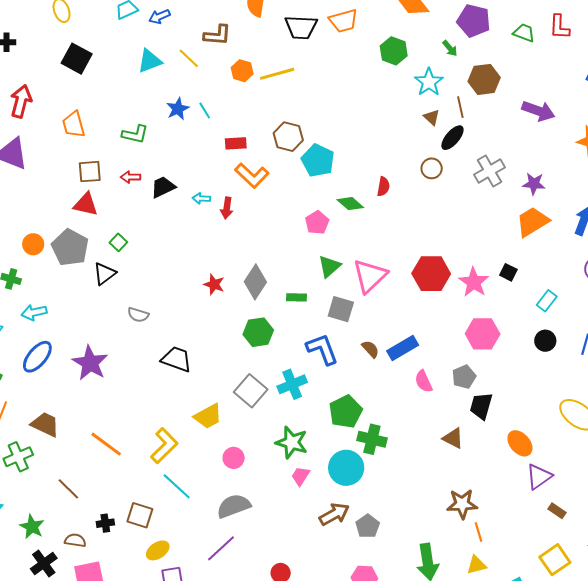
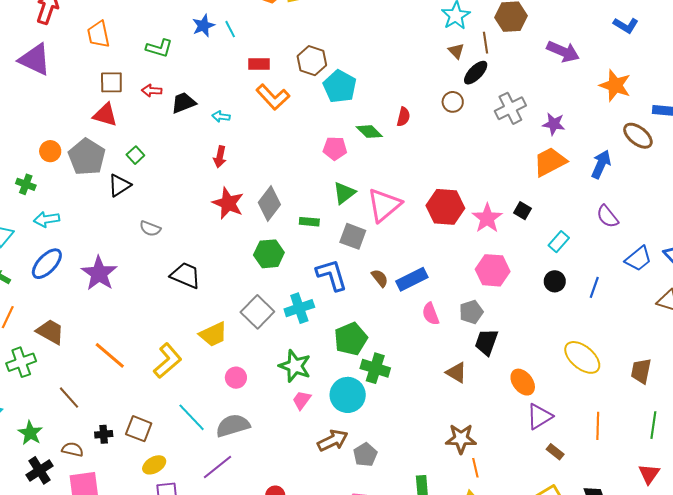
red arrow: (227, 208) -> (220, 157), moved
pink pentagon: (317, 223) -> (335, 148), turned 30
red star: (214, 284) -> (228, 203), size x1.5
cyan line: (177, 486) -> (192, 417), moved

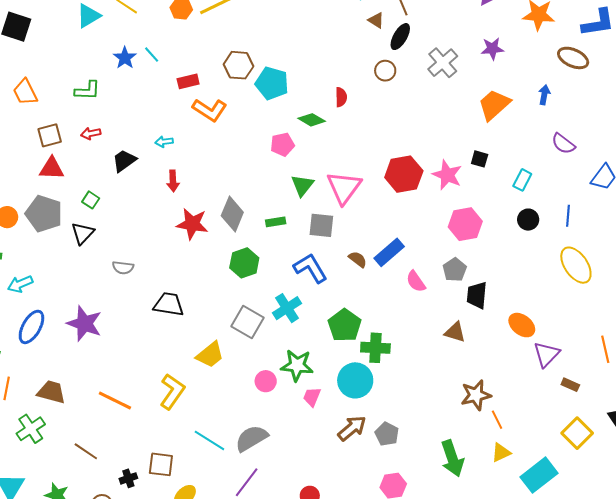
black trapezoid: (183, 103) -> (124, 161), moved
purple star: (554, 124) -> (492, 49), moved
blue arrow: (601, 164) -> (544, 95), size x0.7
yellow ellipse: (582, 357) -> (576, 265), moved, turned 30
pink circle: (236, 378) -> (266, 381), moved

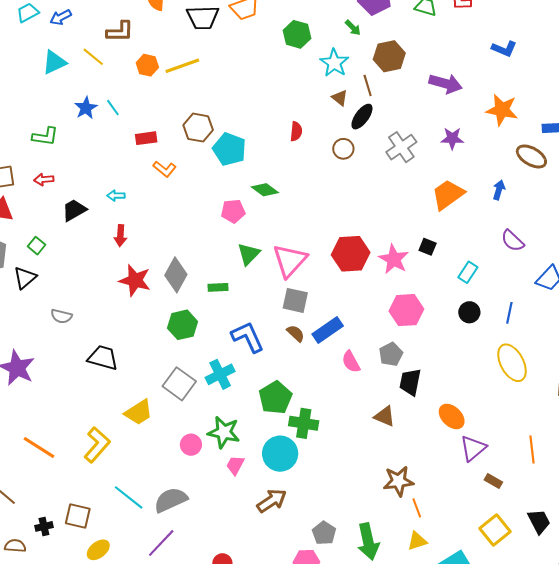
red semicircle: (341, 97) -> (296, 131), moved
orange L-shape: (210, 110) -> (165, 169), size x0.7
gray square: (321, 225) -> (295, 300), moved
gray pentagon: (387, 434) -> (324, 533), moved

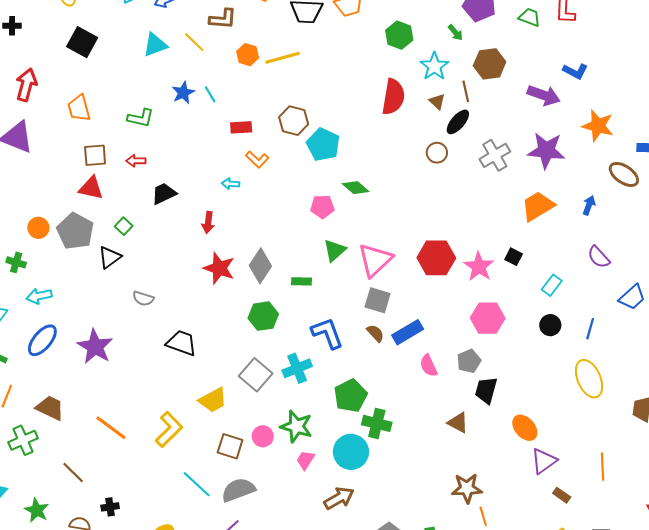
blue L-shape: (504, 49) -> (575, 71), moved
red semicircle: (296, 131) -> (393, 97), moved, size x1.8
purple star: (452, 138) -> (546, 151), size x1.6
cyan arrow: (116, 196) -> (231, 184), moved
brown square: (78, 516) -> (230, 446), moved

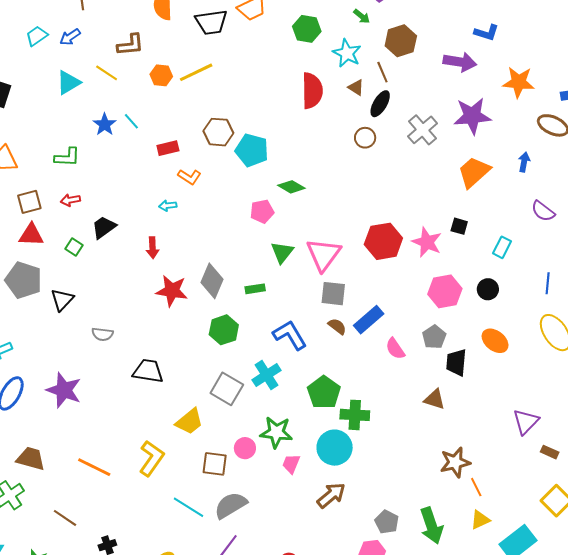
green square: (124, 226) -> (74, 247), moved
black circle: (550, 325) -> (488, 289), moved
orange ellipse: (525, 428) -> (495, 341), moved

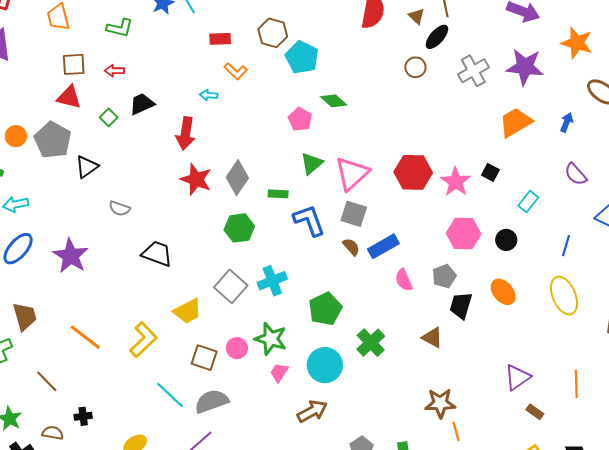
pink pentagon: (262, 211) -> (300, 119), turned 30
red arrow: (153, 248) -> (186, 133), size x1.5
blue L-shape: (290, 335) -> (309, 220), moved
green cross: (355, 415) -> (371, 343), moved, turned 32
brown trapezoid: (31, 459) -> (25, 316), turned 48

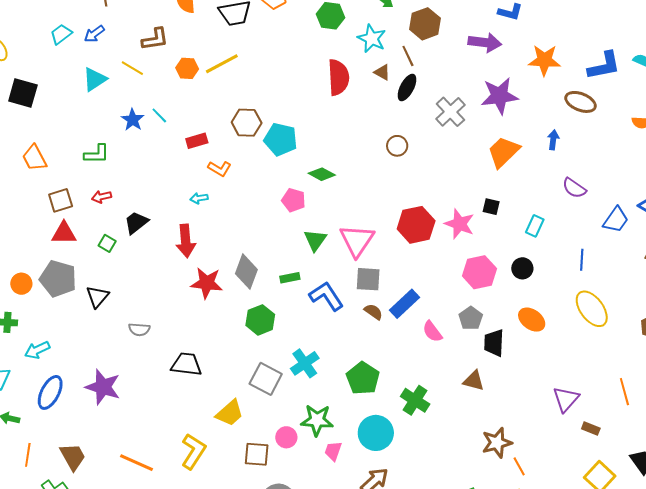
brown circle: (415, 67) -> (397, 146), moved

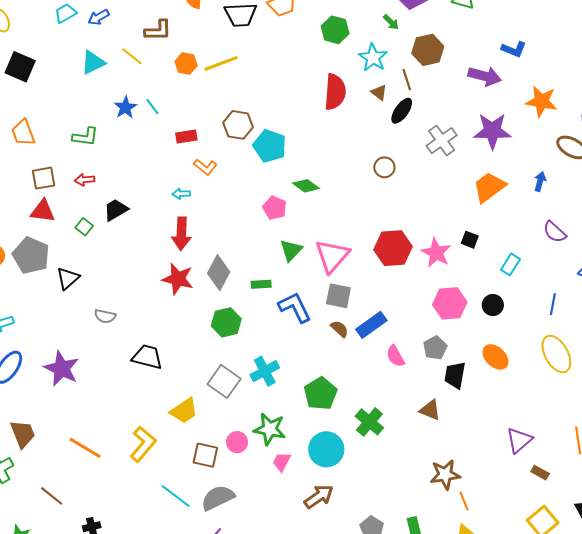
red arrow: (186, 241) -> (181, 234), moved

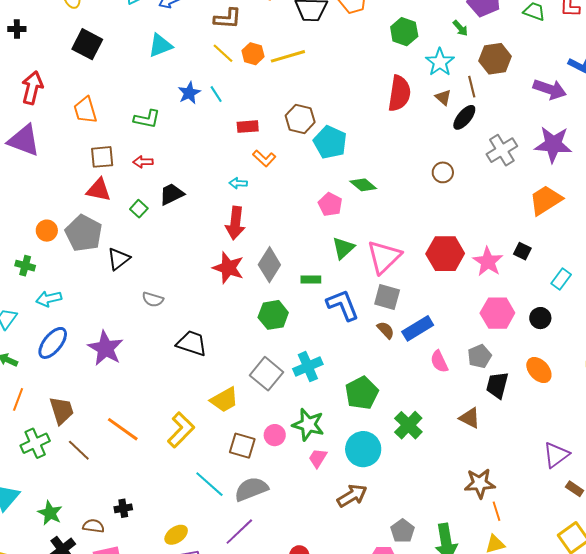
yellow line: (132, 56) -> (223, 53), moved
brown line: (52, 496) -> (79, 450), moved

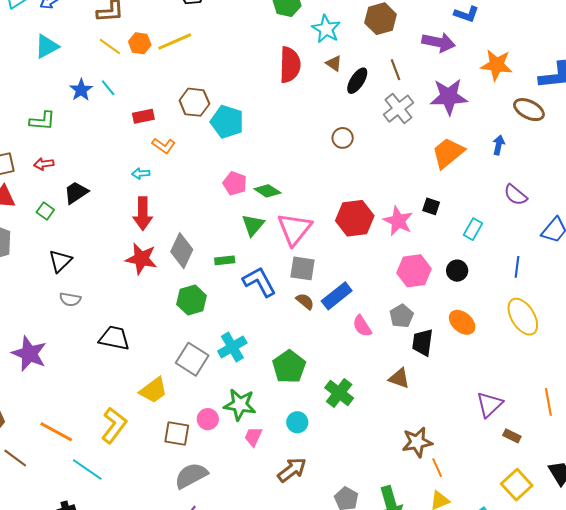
brown line: (472, 87) -> (396, 70), moved
green diamond: (363, 185) -> (267, 191), moved
black triangle: (119, 259) -> (60, 261), moved
cyan circle: (363, 449) -> (297, 422), size x0.6
cyan line: (209, 484) -> (87, 470), moved

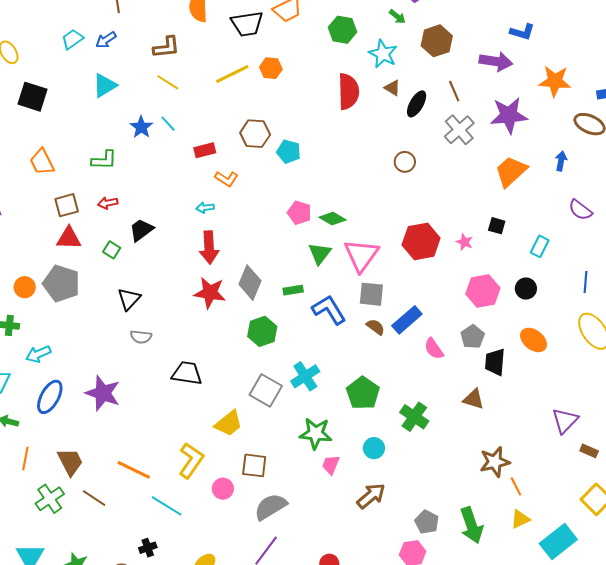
orange hexagon: (140, 43) -> (271, 68), moved
cyan pentagon: (227, 122) -> (289, 152), size x0.7
pink star: (398, 221) -> (464, 242), size x0.6
pink circle: (208, 419) -> (223, 489), moved

